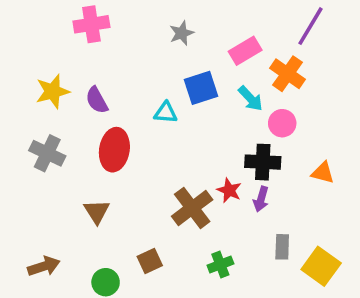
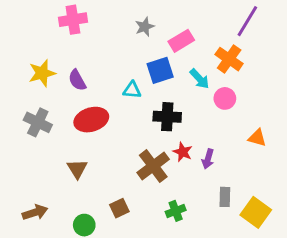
pink rectangle: (245, 51) -> (181, 41), moved
red ellipse: (114, 150) -> (91, 120), turned 64
black cross: (263, 162) -> (167, 117), moved

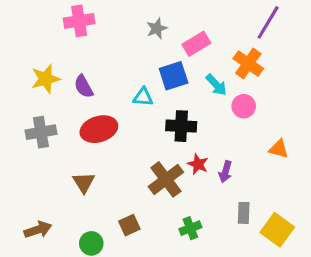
gray cross: (38, 122) -> (41, 132), turned -36

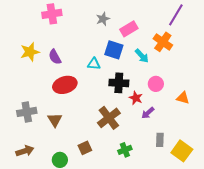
blue square: (174, 76) -> (114, 50), turned 36
pink circle: (244, 106) -> (156, 84), moved
gray cross: (41, 132) -> (27, 112), moved
red star: (198, 164) -> (136, 98), moved
purple arrow: (225, 172) -> (148, 113), turned 32

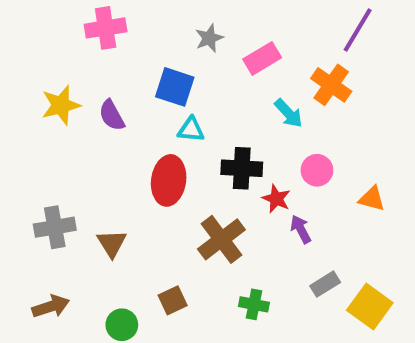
blue square: (114, 50) -> (175, 87), moved
red ellipse: (65, 85) -> (169, 180), moved, turned -65
purple arrow: (148, 113) -> (301, 229), turned 104
gray rectangle: (160, 140) -> (325, 284), turned 56
green cross: (125, 150) -> (254, 304), turned 32

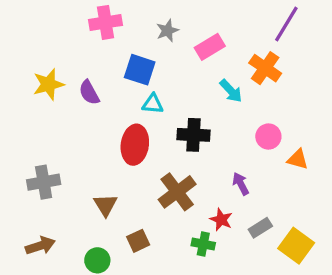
pink cross: (106, 28) -> (105, 22), moved
pink circle: (317, 170) -> (268, 137), moved
red star: (276, 199) -> (221, 220), moved
brown triangle: (112, 243) -> (105, 205), moved

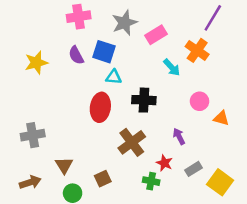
gray star: (167, 31) -> (125, 23), size x1.5
purple semicircle: (89, 93) -> (76, 55), moved
brown triangle: (105, 205) -> (64, 165), moved

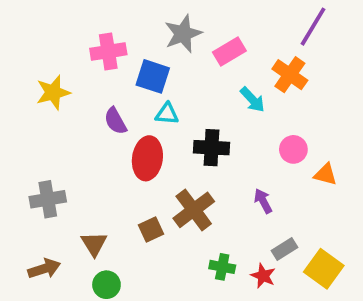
pink cross: (79, 17) -> (108, 52), moved
purple semicircle: (76, 55) -> (115, 121), moved
red star: (164, 163) -> (263, 276), moved
brown square: (103, 179) -> (151, 230), moved

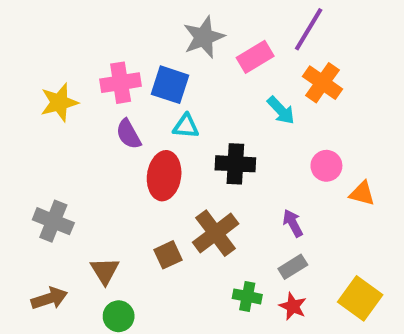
purple line: (313, 27) -> (309, 29), moved
pink cross: (108, 52) -> (121, 83), moved
gray cross: (48, 199) -> (53, 221), turned 32
gray rectangle: (284, 249) -> (293, 267), moved

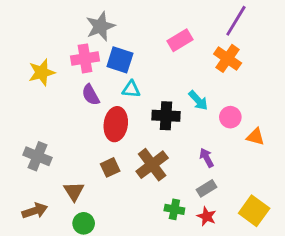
purple line: (309, 29) -> (236, 21), moved
gray star: (204, 37) -> (100, 26), moved
cyan arrow: (281, 110) -> (198, 100), moved
brown square: (168, 255) -> (110, 167), moved

